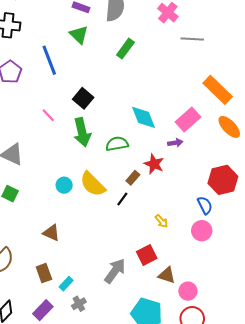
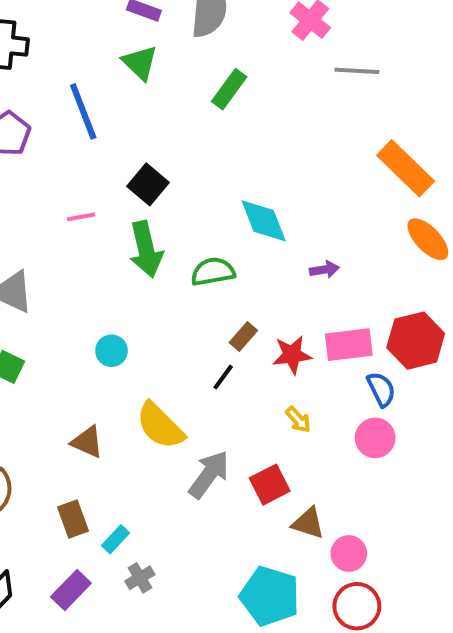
pink line: (48, 115) -> (81, 217), turned -56
pink rectangle: (188, 120) -> (349, 345), moved, turned 35
red star: (154, 164) -> (292, 355), moved, turned -30
yellow semicircle: (93, 184) -> (160, 426), moved
gray arrow: (115, 271) -> (209, 474), moved

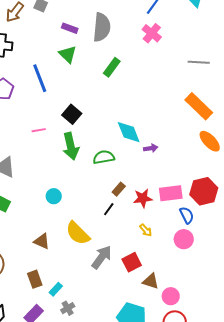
gray line: (357, 71) -> (199, 62), moved
purple arrow: (324, 270) -> (151, 148), moved

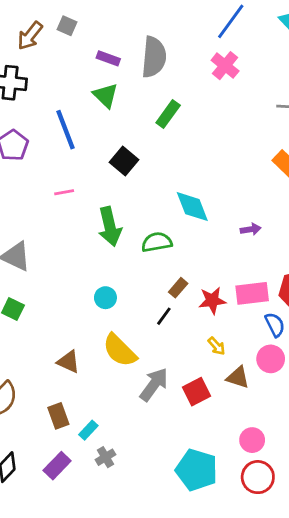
black square: (72, 114) -> (124, 161), moved
pink line: (39, 130) -> (64, 192), moved
purple arrow: (151, 148) -> (251, 229), moved
cyan circle: (54, 196) -> (105, 298), moved
brown triangle: (151, 281) -> (238, 377), moved

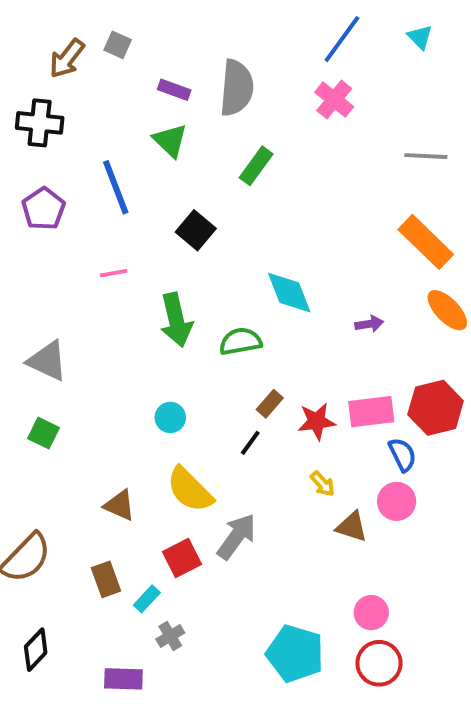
red square: (197, 392) -> (182, 558), moved
purple rectangle: (57, 466) -> (123, 679), moved, turned 48

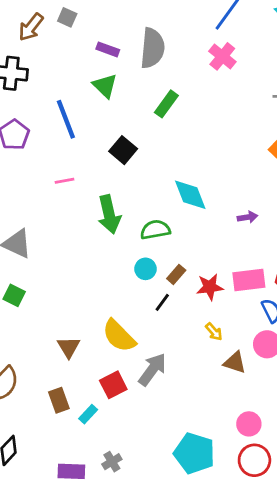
cyan circle: (170, 417) -> (145, 269), moved
brown triangle: (120, 505) -> (69, 347), turned 35
gray cross: (170, 636) -> (112, 462), moved

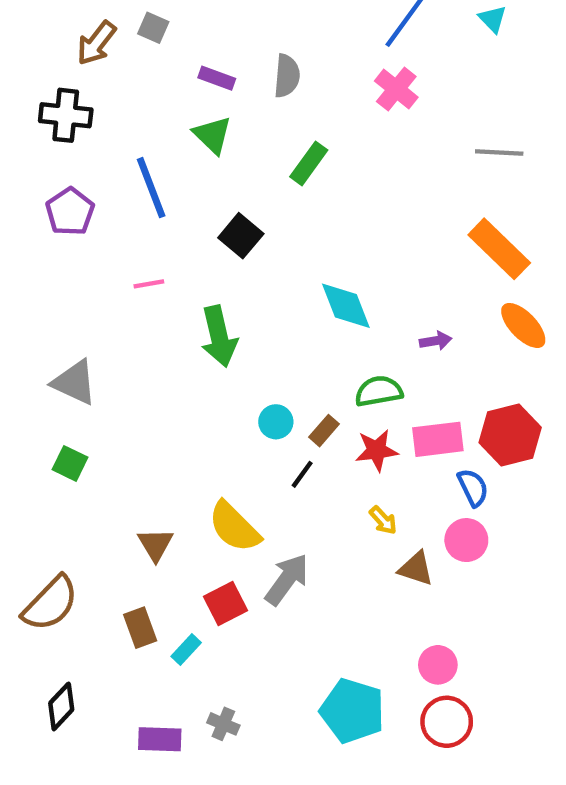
gray semicircle: (152, 48) -> (287, 76), size x0.7
green semicircle: (155, 230) -> (379, 391), moved
gray cross: (112, 462) -> (223, 724), turned -36

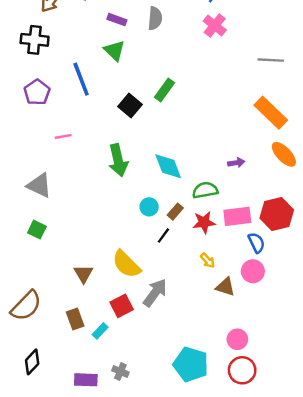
green rectangle: (309, 163) -> (165, 90), moved
pink line: (149, 284) -> (63, 136), moved
cyan diamond: (346, 306) -> (168, 166), moved

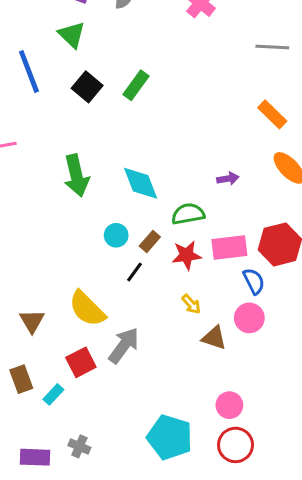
black square: (130, 105) -> (87, 87), moved
orange rectangle: (271, 113) -> (272, 114), size x0.7

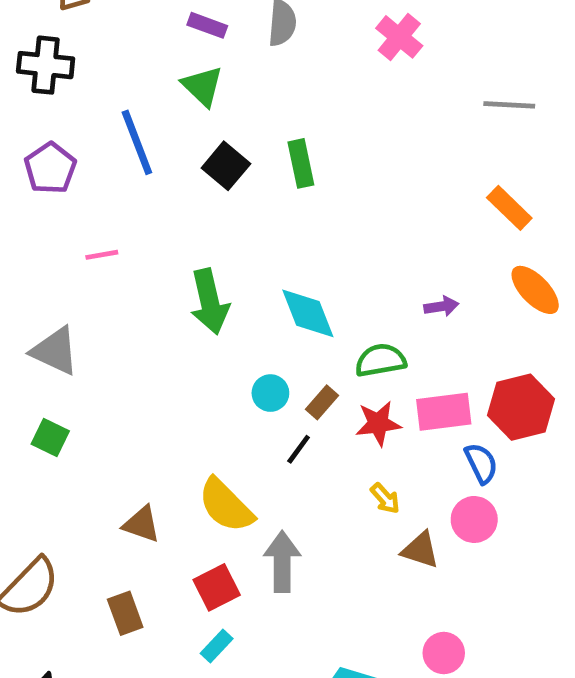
green rectangle: (136, 85) -> (301, 163), turned -48
brown triangle: (32, 321) -> (142, 524), turned -40
gray arrow: (124, 345) -> (282, 562), turned -36
cyan rectangle: (53, 394) -> (217, 646), moved

